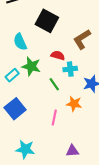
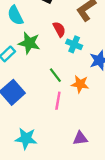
red semicircle: (58, 55) -> (59, 29), turned 48
cyan cross: (70, 69) -> (74, 44), turned 32
green line: (54, 84) -> (55, 75), moved

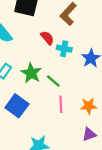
green star: (29, 43) -> (31, 73), moved, turned 30
orange star: (80, 84) -> (89, 106), moved

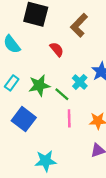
cyan cross: (64, 49) -> (80, 82), moved, turned 32
green star: (31, 73) -> (39, 85), turned 30

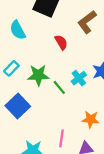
pink line: (69, 118) -> (62, 138), moved

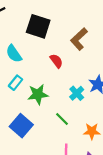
cyan rectangle: (11, 68) -> (16, 83), moved
green line: (59, 87) -> (62, 119), moved

